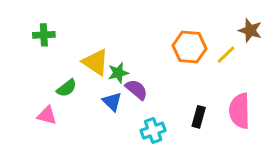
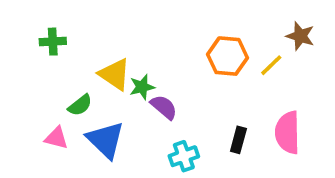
blue triangle: (112, 102) -> (106, 140), moved, size x1.6

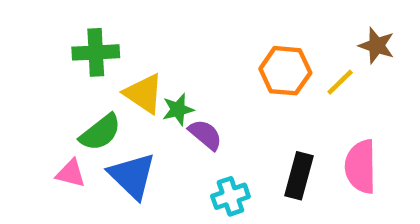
green cross: (53, 42) -> (96, 52), moved, size x1.4
green semicircle: (80, 105) -> (100, 132), size x1.4
black rectangle: (238, 140) -> (299, 176), size x1.4

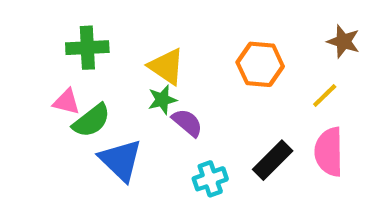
yellow line: (340, 82) -> (325, 96), moved
yellow triangle: (144, 94) -> (166, 66), moved
pink triangle: (71, 173) -> (66, 102), moved
black rectangle: (299, 176) -> (273, 160), turned 30

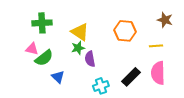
yellow line: (325, 96) -> (156, 46), turned 40
purple semicircle: (187, 123) -> (90, 59), turned -140
blue triangle: (121, 160) -> (58, 77), size x0.6

